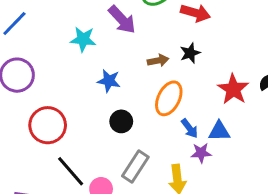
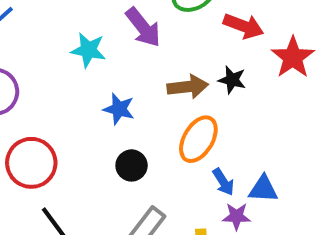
black star: (190, 53) -> (232, 80), turned 30
brown arrow: (158, 61) -> (188, 87), size x1.4
red star: (233, 89) -> (293, 57), moved

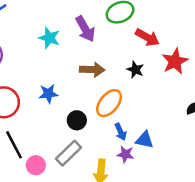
brown arrow: (188, 87) -> (92, 70), moved
blue star: (119, 109) -> (48, 94), moved, turned -30
black circle: (132, 165) -> (77, 120), moved

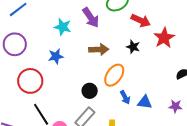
blue star: (48, 94) -> (56, 56), moved
purple star: (125, 154) -> (175, 106), moved

